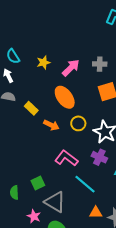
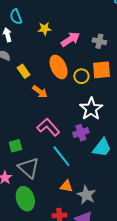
yellow circle: (78, 123) -> (81, 76), moved
purple cross: (99, 157) -> (81, 133), turned 35

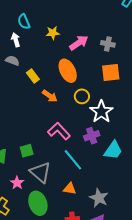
yellow circle: (81, 76) -> (82, 96), moved
orange triangle: (66, 186) -> (70, 189), moved

